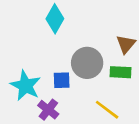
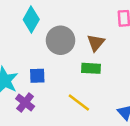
gray circle: (87, 63) -> (60, 40), moved

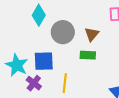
blue square: (37, 76) -> (44, 61), size x1.5
yellow line: (79, 103) -> (65, 83), moved, turned 60

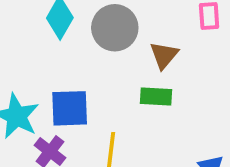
gray circle: (63, 32) -> (115, 28), moved

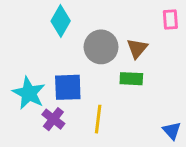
gray circle: (115, 28) -> (101, 47), moved

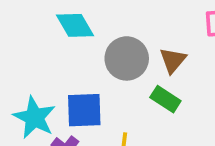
cyan diamond: (61, 21) -> (75, 25), turned -60
green rectangle: (131, 79) -> (165, 99), turned 30

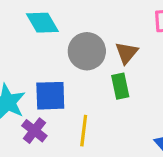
green rectangle: (165, 99) -> (120, 86), turned 45

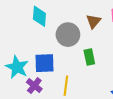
cyan diamond: (42, 23) -> (39, 16), turned 35
brown triangle: (127, 53) -> (93, 21), moved

